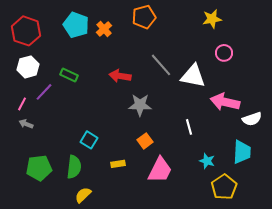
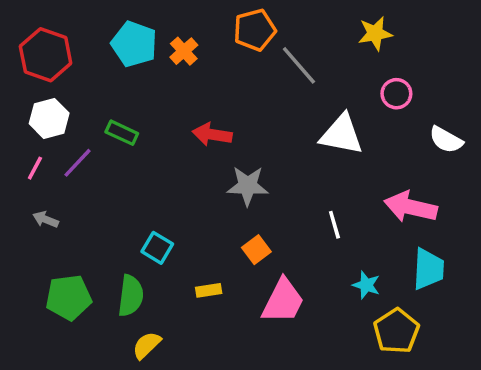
gray line: (161, 65) -> (299, 65), moved
pink arrow: (225, 102) -> (411, 207), moved
pink line: (22, 104) -> (35, 168), moved
white semicircle: (252, 119) -> (446, 140), moved, turned 48

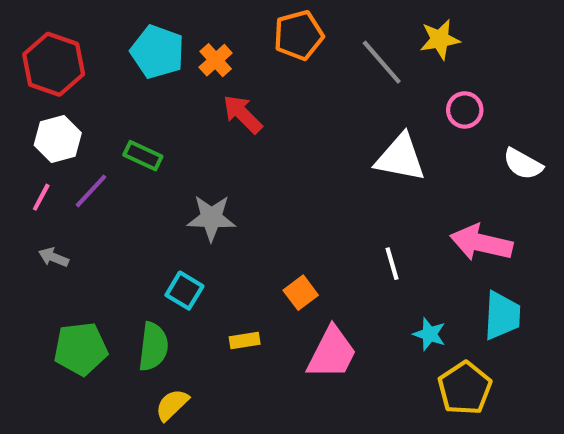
gray line: (299, 65) -> (382, 62), moved
red arrow: (212, 134) -> (243, 114), moved, turned 36
gray star: (248, 186) -> (211, 218), moved

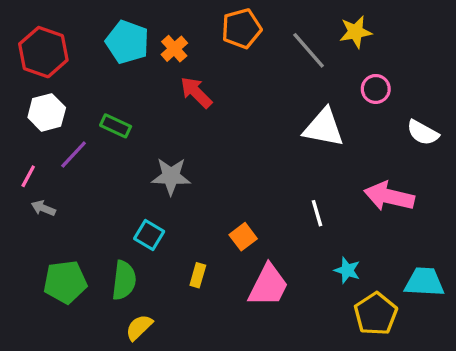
pink line: (41, 197) -> (28, 176), moved
cyan trapezoid: (502, 316) -> (424, 282), moved, turned -90
yellow rectangle: (245, 340) -> (198, 275), turned -65

